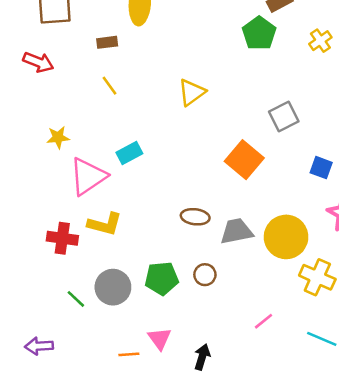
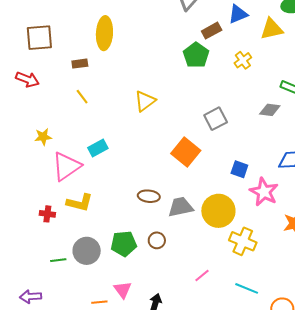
blue square: (321, 168) -> (239, 169), moved
red cross: (62, 238) -> (47, 214), size x0.7
green line: (76, 299) -> (58, 260), turned -49

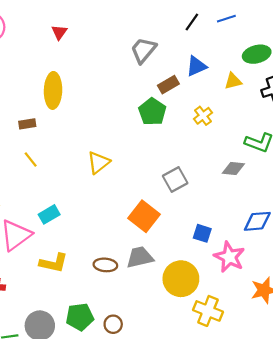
yellow triangle: (272, 29) -> (233, 81), size x0.7
yellow L-shape: (80, 203) -> (54, 263), moved
gray trapezoid: (181, 207) -> (140, 257), moved
brown circle: (157, 240) -> (113, 324), moved

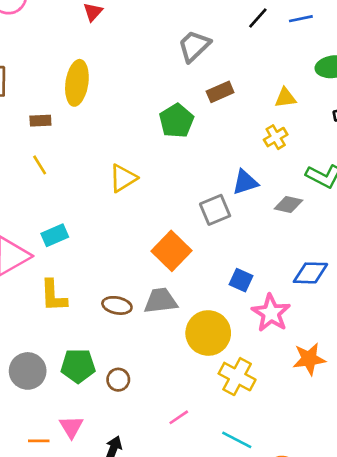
blue triangle: (196, 66) -> (245, 182), moved
yellow triangle: (233, 81) -> (285, 98), moved
green pentagon: (152, 112) -> (176, 121), moved
yellow cross: (203, 116) -> (276, 137), moved
yellow L-shape: (54, 263) -> (53, 296), turned 68

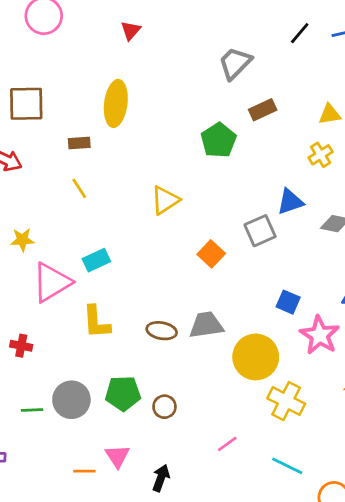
orange square: (172, 251) -> (211, 254), moved, size x0.7

